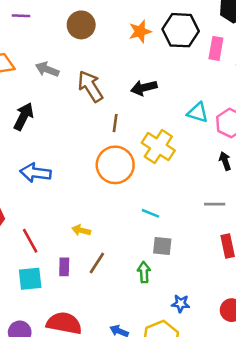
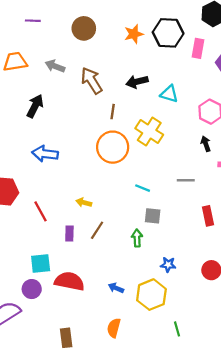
cyan triangle: (198, 113) -> (169, 94), moved
gray line: (215, 204) -> (186, 180), moved
cyan square: (30, 279) -> (41, 264), moved

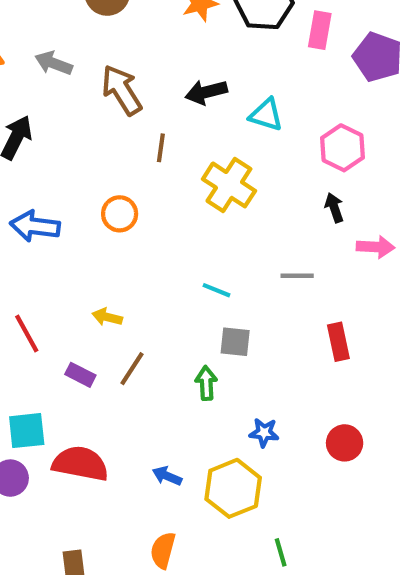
orange circle: (113, 147) -> (120, 214), moved, size x0.6
purple rectangle: (69, 234) -> (80, 375), turned -64

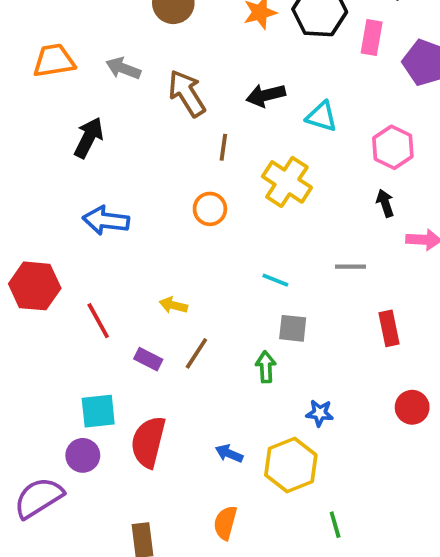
orange circle: (120, 214) -> (210, 209), moved
red circle: (345, 443) -> (412, 407), moved
red semicircle: (80, 464) -> (148, 442), turned -87

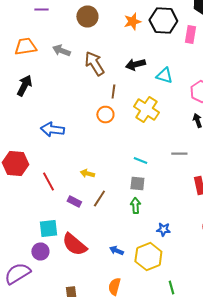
black arrow: (89, 138) -> (24, 86), moved
orange circle: (210, 209) -> (105, 114), moved
gray square: (293, 328) -> (137, 184), moved
red semicircle: (148, 442) -> (74, 244), turned -64

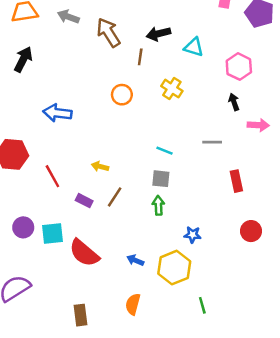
brown line: (113, 92) -> (140, 57), moved
yellow cross: (146, 110) -> (172, 89), size x0.7
purple circle: (40, 252) -> (23, 227), moved

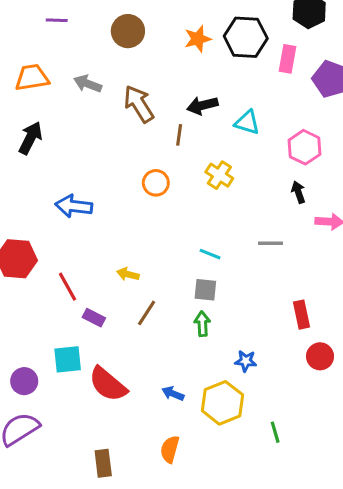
red rectangle: (236, 181) -> (301, 315), moved
purple rectangle: (84, 201) -> (94, 318), moved
purple circle: (23, 227) -> (24, 381), moved
green line: (202, 305) -> (275, 432), moved

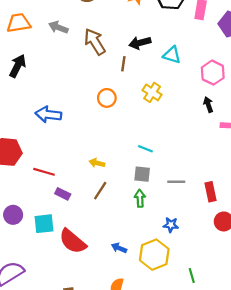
gray line: (270, 243) -> (176, 182), moved
yellow arrow: (128, 274) -> (97, 163), moved
red line: (68, 287) -> (44, 172), turned -45
purple circle: (24, 381) -> (13, 215), moved

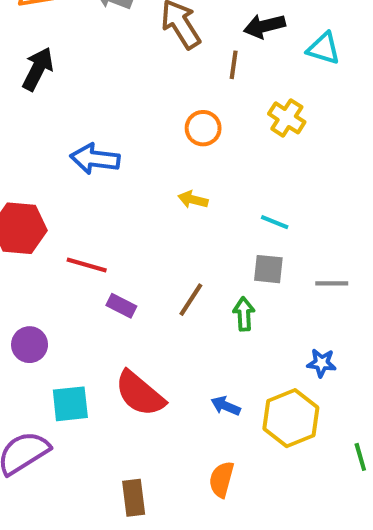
yellow arrow: (97, 163) -> (193, 200), moved
green arrow: (140, 198) -> (244, 314), moved
cyan square: (44, 224) -> (70, 404), moved

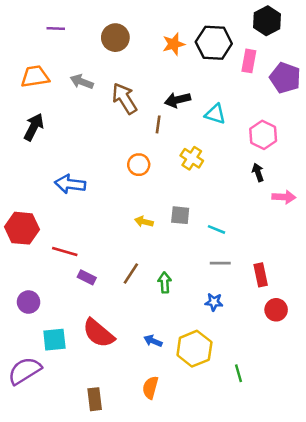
yellow arrow: (193, 200) -> (144, 222), moved
cyan line: (275, 222) -> (216, 229), moved
gray square: (268, 269) -> (180, 215), moved
blue star: (322, 363) -> (214, 302), moved

